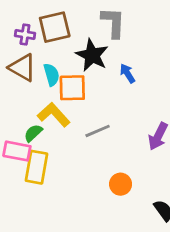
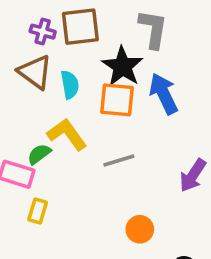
blue arrow: (127, 73) -> (164, 94), size x1.6
orange square: (72, 88) -> (117, 100), moved
yellow rectangle: (36, 167) -> (38, 211), moved, size x0.6

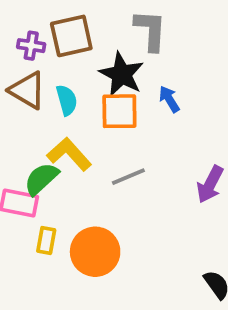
blue arrow: (164, 94) -> (169, 99), size x0.6
green semicircle: (39, 154) -> (41, 179), size x1.4
orange circle: (140, 229) -> (95, 252), moved, size x1.6

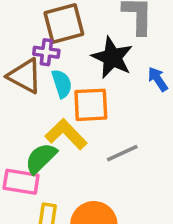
purple cross: (31, 46) -> (46, 52), moved
orange square: (119, 111) -> (91, 105), moved

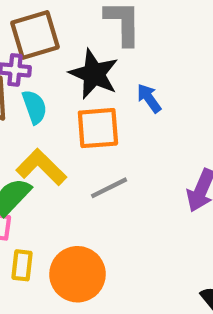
orange square: (91, 105) -> (98, 128), moved

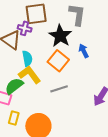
cyan semicircle: (34, 107) -> (27, 58), moved
orange square: (98, 128) -> (58, 61), turned 35

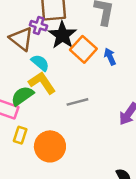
black star: (60, 36) -> (62, 35), moved
cyan semicircle: (27, 58) -> (40, 63), turned -42
orange square: (58, 61) -> (83, 49), moved

